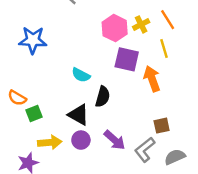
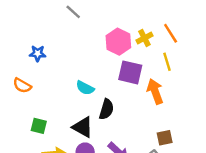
blue star: (33, 40) -> (38, 53), size x0.6
orange semicircle: (17, 98) -> (22, 86), moved
green square: (34, 114) -> (39, 126), turned 35

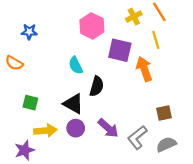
pink hexagon: (118, 42) -> (92, 26), moved
cyan semicircle: (85, 88) -> (76, 65), turned 36
brown square: (165, 138) -> (164, 113), moved

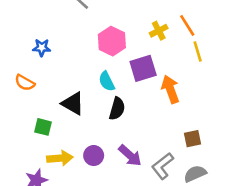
yellow line: (156, 40) -> (198, 51), moved
purple square: (120, 50) -> (143, 68), turned -30
cyan semicircle: (76, 65) -> (107, 81), moved
black triangle: (73, 104) -> (73, 103), moved

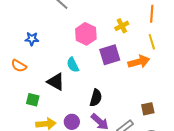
orange line: (187, 25) -> (152, 14), moved, turned 36
cyan semicircle: (107, 81) -> (73, 65), moved
orange arrow: (170, 89) -> (139, 62), moved, turned 95
black semicircle: (117, 109) -> (96, 98), moved

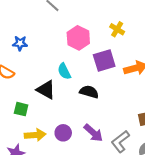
yellow cross: (122, 26) -> (117, 29), turned -32
black semicircle: (96, 98) -> (89, 92), moved, turned -90

